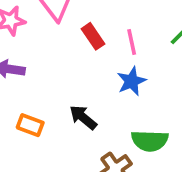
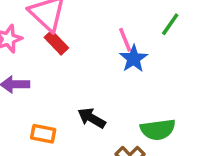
red rectangle: (93, 36) -> (56, 43), moved
blue star: (131, 81) -> (134, 59), moved

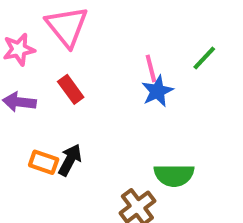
red rectangle: (56, 43) -> (71, 89), moved
black arrow: (92, 118) -> (70, 160), moved, turned 80

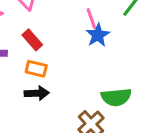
black arrow: (70, 160) -> (37, 93), turned 65
orange rectangle: (44, 162) -> (36, 69), moved

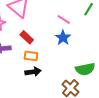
pink line: (91, 19) -> (64, 19), turned -32
blue star: (98, 35) -> (63, 38), moved

